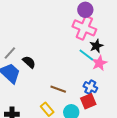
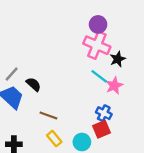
black star: (96, 46) -> (118, 59), moved
brown line: (58, 89) -> (48, 115), moved

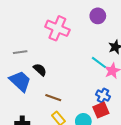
pink cross: (97, 45) -> (57, 28), moved
gray line: (12, 74) -> (20, 52), moved, turned 40

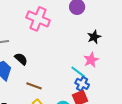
cyan line: (99, 62) -> (78, 72), moved

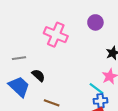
blue cross: (82, 84) -> (101, 101), turned -32

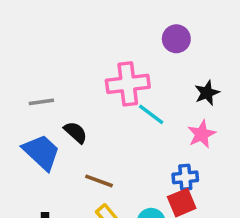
pink cross: (56, 35) -> (128, 84), moved, turned -30
cyan line: (96, 89) -> (151, 114), moved

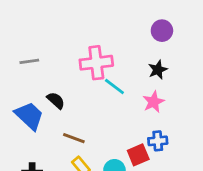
purple circle: (176, 39) -> (162, 31), moved
gray line: (41, 102) -> (29, 61), moved
blue cross: (185, 177) -> (158, 141), moved

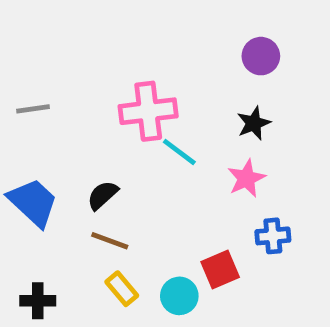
black semicircle: (56, 100) -> (103, 195), moved, turned -84
blue cross: (158, 141) -> (273, 236), moved

